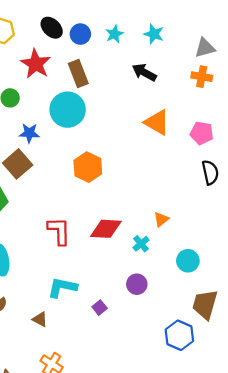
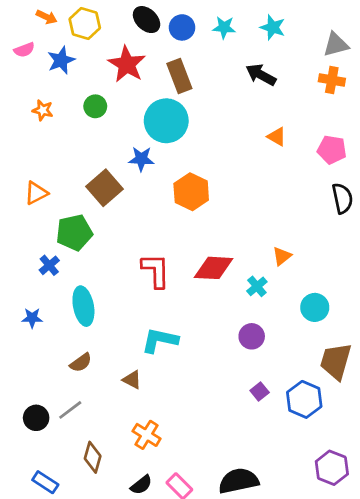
cyan star: (114, 34) -> (224, 27), turned 30
orange triangle: (157, 122) -> (277, 137), size x0.6
blue star: (29, 133) -> (141, 159), moved
purple square: (100, 308) -> (260, 392), moved

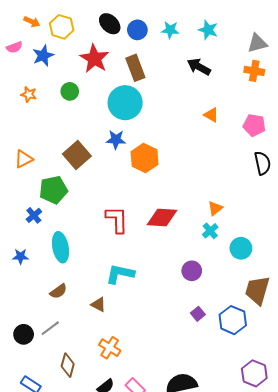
blue star: (141, 159) -> (116, 140), moved
cyan cross: (257, 286) -> (210, 231), moved

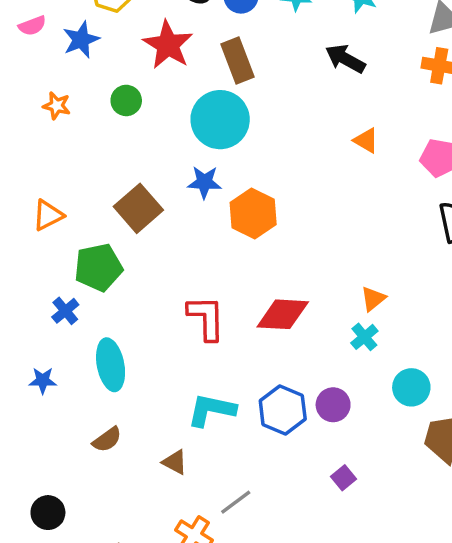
cyan circle: (241, 248) -> (411, 387), moved
blue hexagon: (233, 320) -> (283, 410), moved
gray line: (50, 328) -> (236, 502), moved

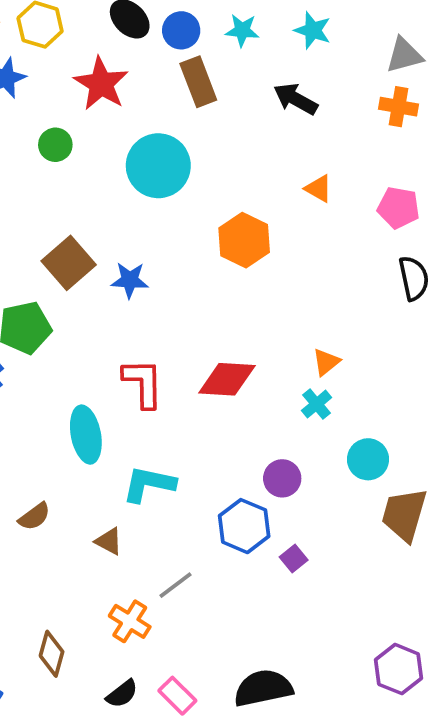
brown rectangle: (237, 60) -> (198, 82), moved
blue star: (204, 182) -> (130, 280), moved
orange hexagon: (253, 213) -> (244, 240), moved
cyan ellipse: (111, 365) -> (86, 435), moved
blue hexagon: (283, 410) -> (244, 526), moved

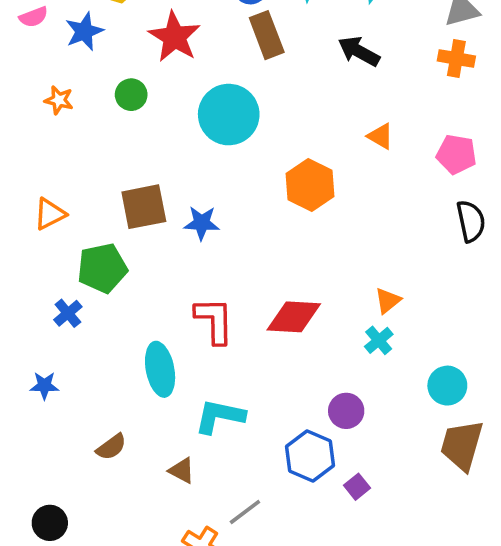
brown square: (69, 263) -> (144, 207), turned 30
cyan circle: (368, 459) -> (447, 386), moved

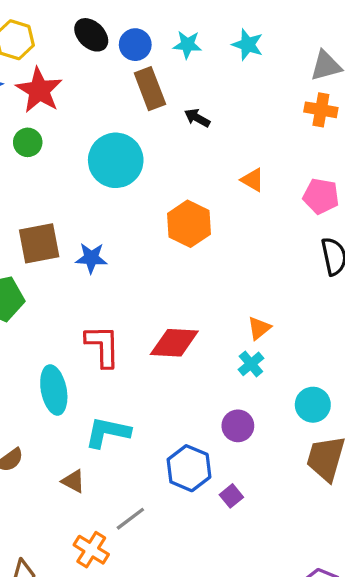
red star: (175, 37) -> (39, 90), moved
black arrow: (359, 51) -> (197, 118), moved, size x0.7
purple circle: (346, 411) -> (238, 426), moved

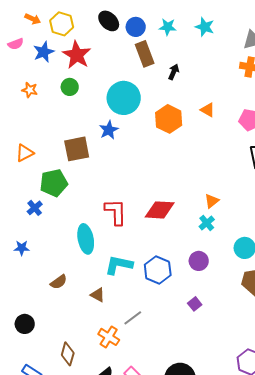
black arrow: (197, 118) -> (174, 72), turned 84
orange hexagon: (189, 224) -> (169, 119), moved
blue star: (91, 258) -> (109, 130), moved, turned -30
blue hexagon: (189, 468) -> (158, 270), moved

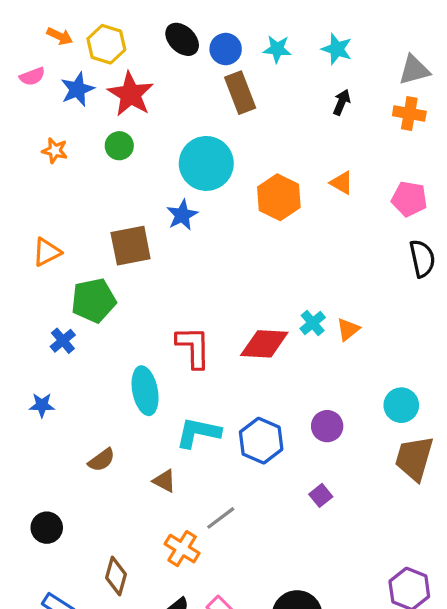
black arrow: (174, 72) -> (342, 102), moved
cyan cross: (207, 223) -> (313, 323), moved

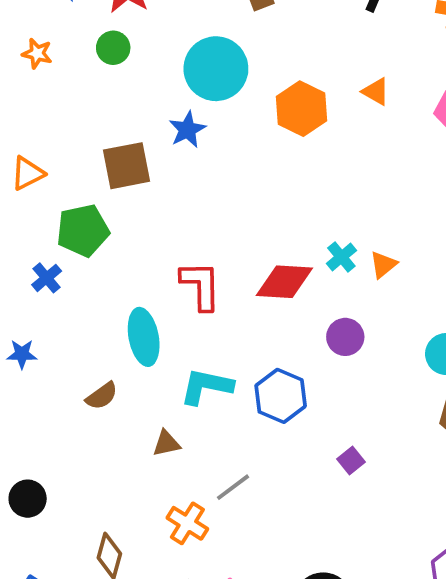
purple circle: (327, 426) -> (345, 337), moved
brown semicircle: (102, 460) -> (102, 396), moved
brown triangle: (164, 481) -> (166, 443), turned -40

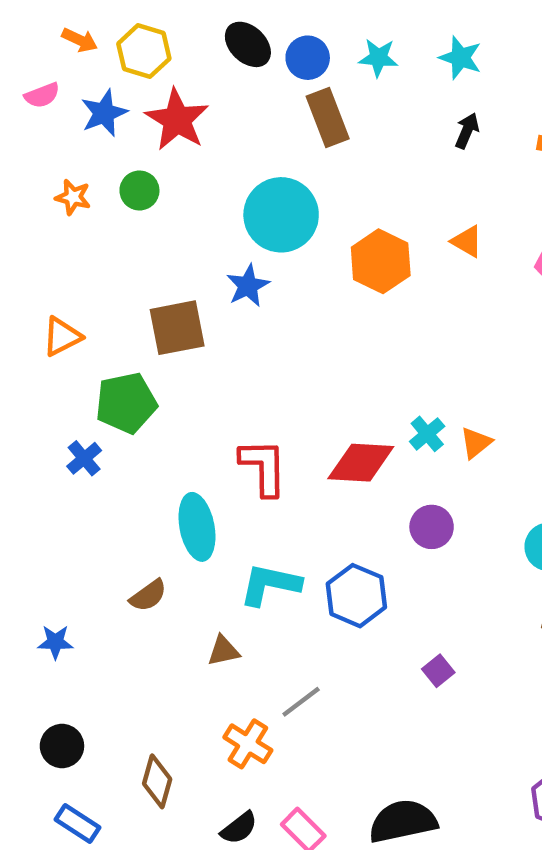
green circle: (113, 48) -> (139, 190), moved
blue star: (22, 354) -> (55, 642), moved
black circle: (28, 499) -> (62, 746), moved

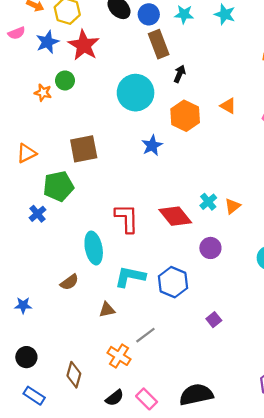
black arrow: (467, 131) -> (180, 74), moved
orange star: (73, 197) -> (43, 93), moved
blue star: (248, 286) -> (152, 146), moved
red diamond: (361, 463) -> (175, 216), turned 48

